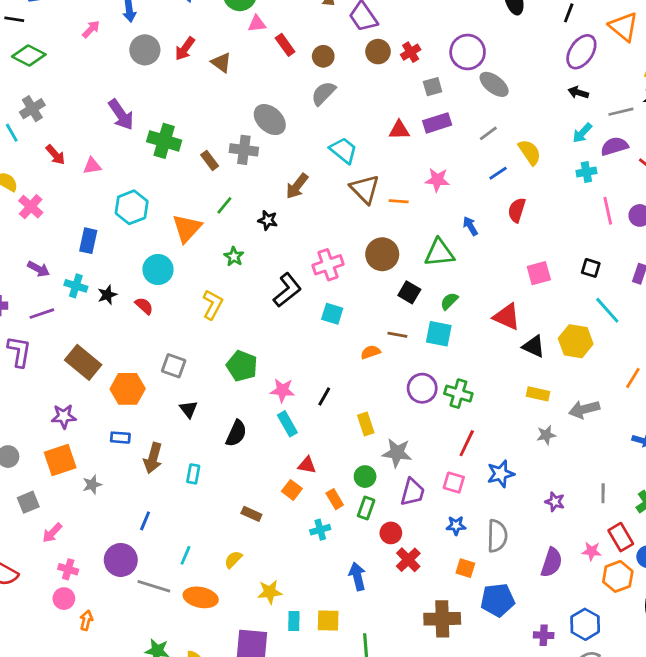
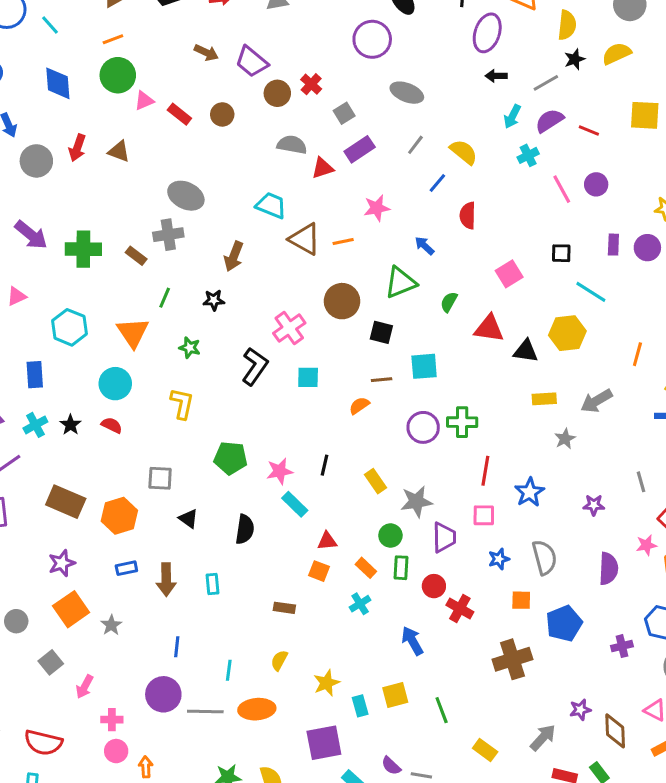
purple circle: (468, 52) -> (372, 39), moved
gray semicircle: (323, 93) -> (292, 145), moved, turned 72
cyan cross: (76, 286) -> (35, 425), turned -30
green semicircle: (449, 301) -> (449, 302), moved

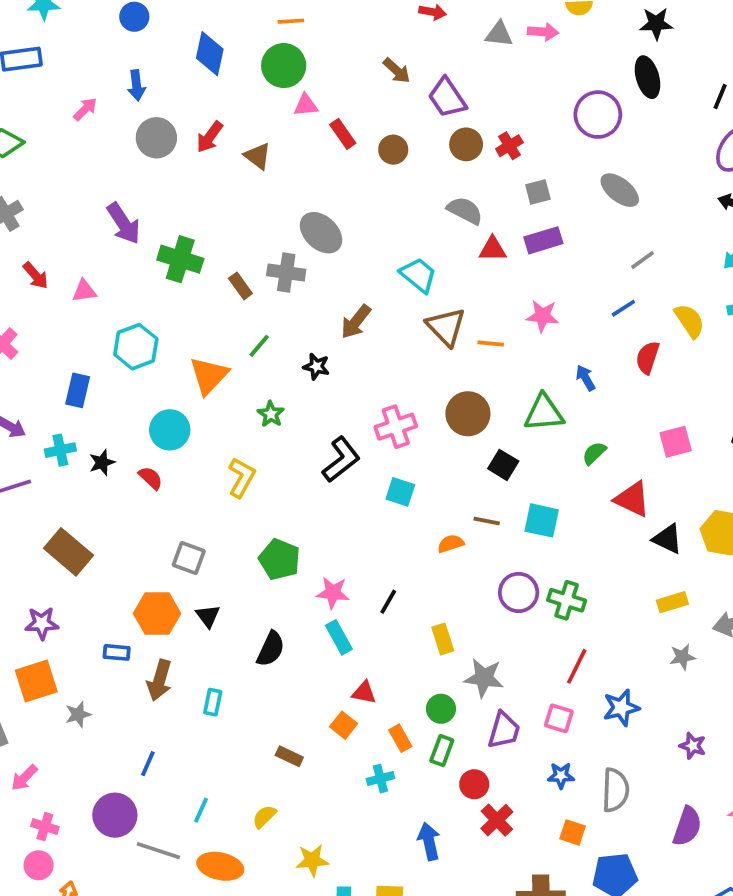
gray line: (415, 145) -> (643, 260), moved
yellow semicircle: (464, 152) -> (690, 321), moved
yellow rectangle: (544, 399) -> (672, 602), turned -30
orange hexagon: (119, 516) -> (157, 614), moved

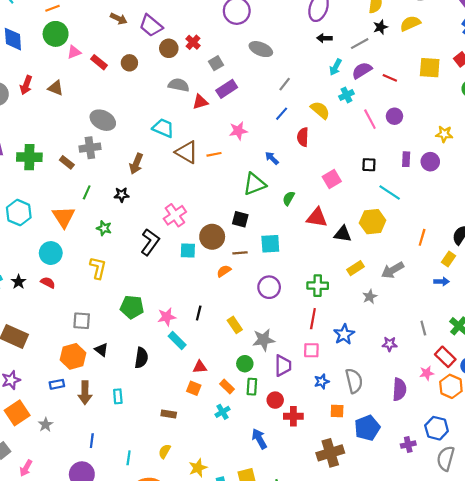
brown circle: (468, 414) -> (212, 237), moved
green cross: (567, 600) -> (318, 286), moved
red cross: (497, 820) -> (293, 416), turned -30

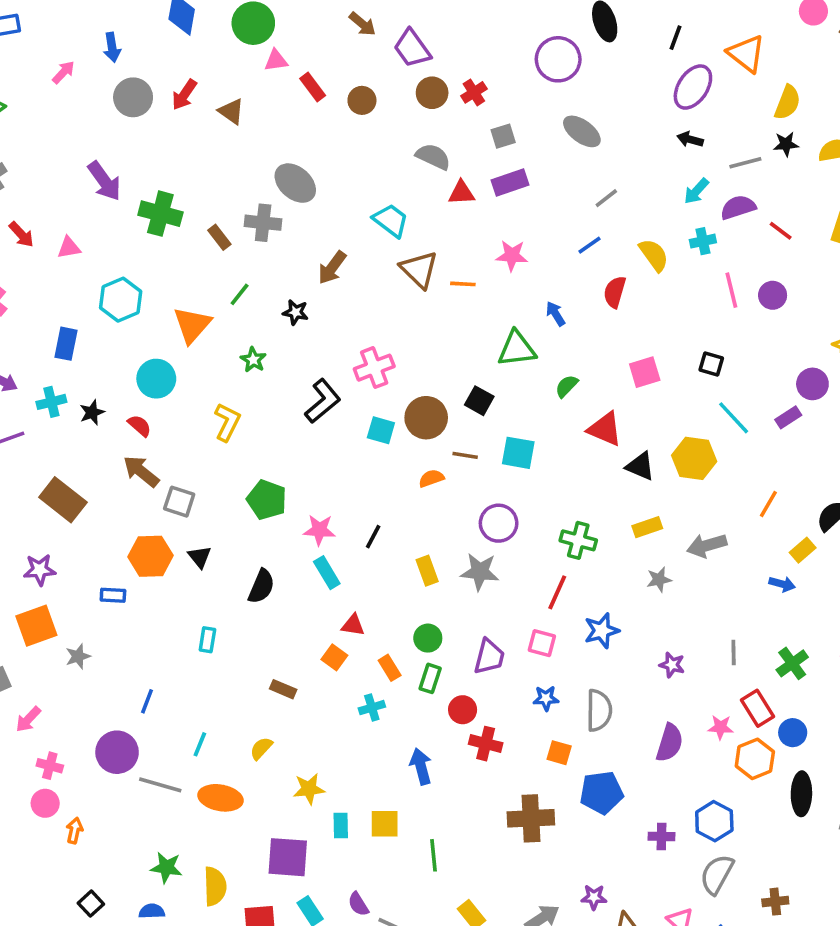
purple rectangle: (406, 159) -> (788, 417), moved, turned 40
gray star: (264, 340) -> (480, 572), moved
brown arrow: (85, 393) -> (141, 471), moved, turned 115

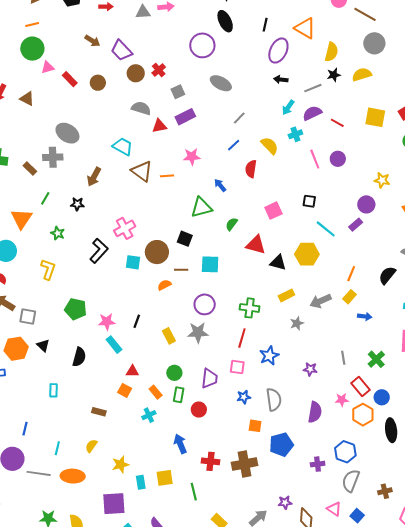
yellow rectangle: (803, 550) -> (349, 297), moved
red cross: (486, 744) -> (210, 461), moved

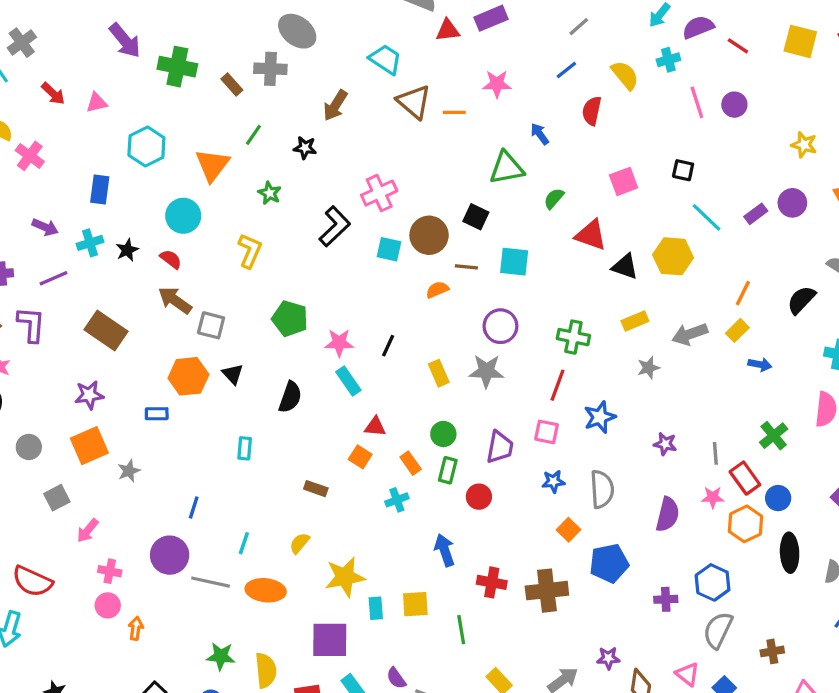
purple circle: (366, 204) -> (792, 203), moved
gray line: (343, 358) -> (715, 453), moved
orange square: (255, 426) -> (569, 530), turned 32
yellow star: (120, 464) -> (345, 577), size x1.4

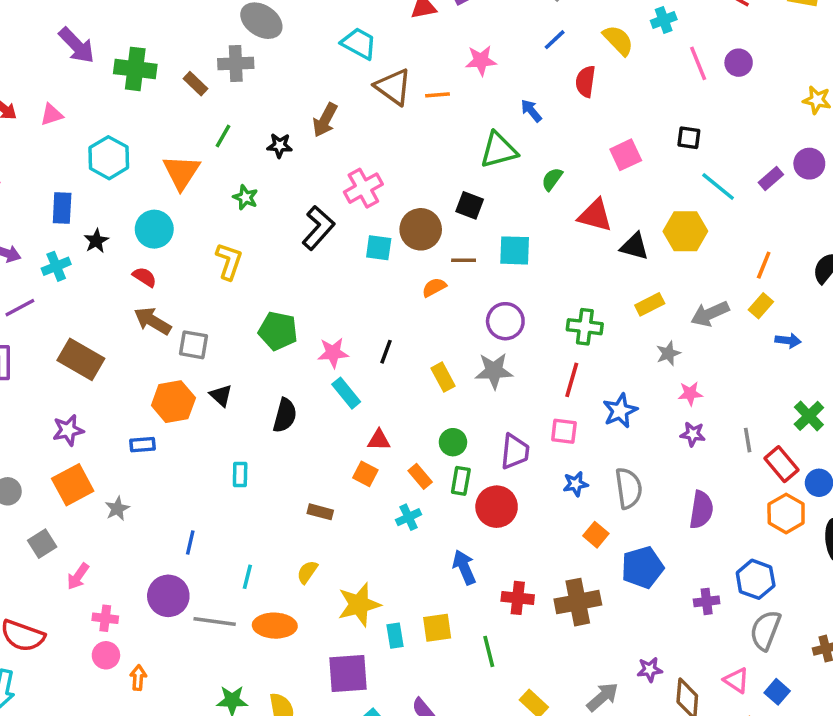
brown arrow: (335, 105) -> (325, 120), moved
black star: (127, 250) -> (96, 241), moved
red circle: (479, 497) -> (497, 507), size x1.5
pink star: (713, 497) -> (690, 394), moved

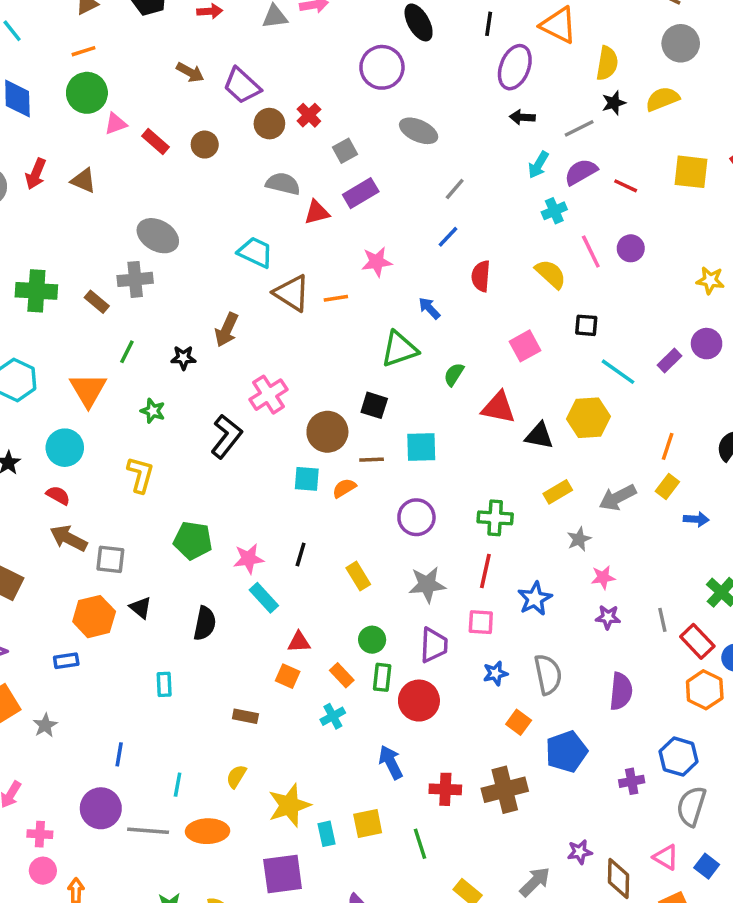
yellow semicircle: (618, 40) -> (551, 274), moved
cyan square: (379, 248) -> (307, 479), moved
gray star: (494, 371) -> (427, 585), moved

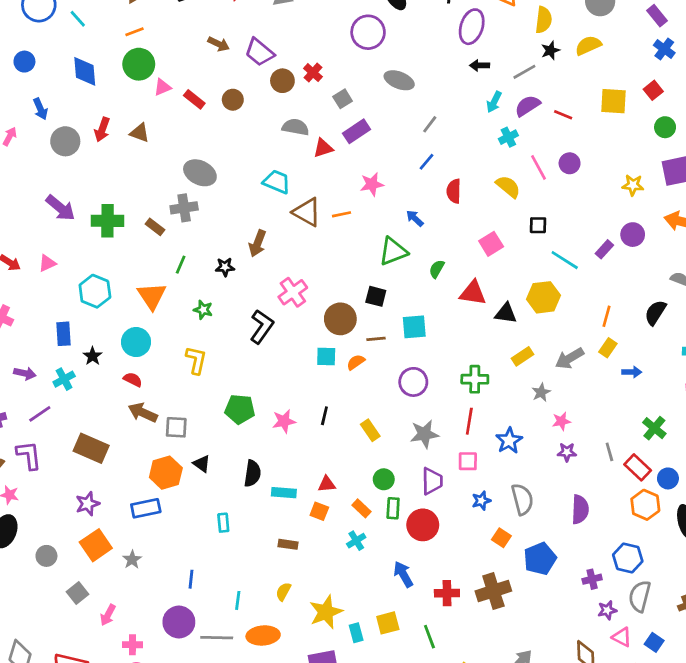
cyan rectangle: (264, 598) -> (284, 493), moved, turned -40
blue rectangle: (66, 661) -> (146, 508), size x1.5
purple star: (580, 852) -> (607, 610), moved

